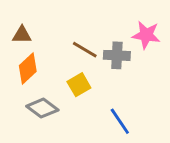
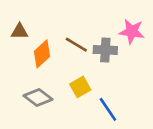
orange diamond: (28, 69) -> (42, 54), moved
yellow square: (79, 85) -> (80, 87), moved

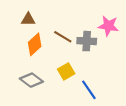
brown triangle: (20, 31) -> (28, 19), moved

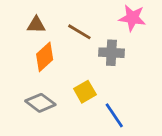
pink star: (108, 26) -> (132, 18), moved
brown line: (63, 37) -> (79, 32), moved

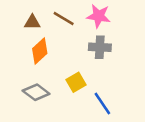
pink star: (132, 18) -> (99, 16), moved
brown line: (79, 32) -> (64, 19), moved

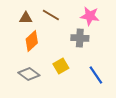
pink star: (99, 16) -> (90, 16), moved
blue line: (102, 103) -> (96, 75), moved

